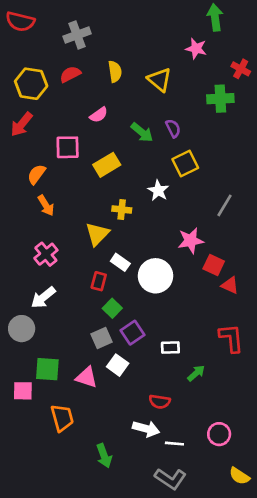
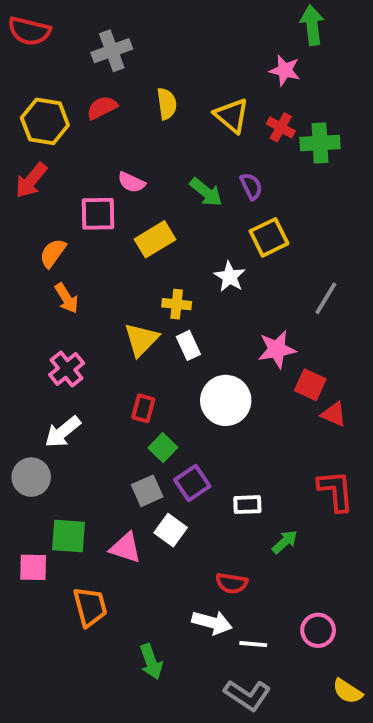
red cross: (241, 69) -> (281, 127), moved
pink semicircle: (99, 115) -> (131, 182), moved, turned 60
white rectangle: (120, 262) -> (188, 345), moved, turned 30

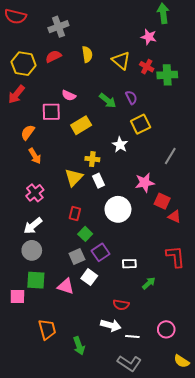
gray circle: (31, 477) -> (32, 250), moved
orange trapezoid: (90, 607) -> (47, 329), moved

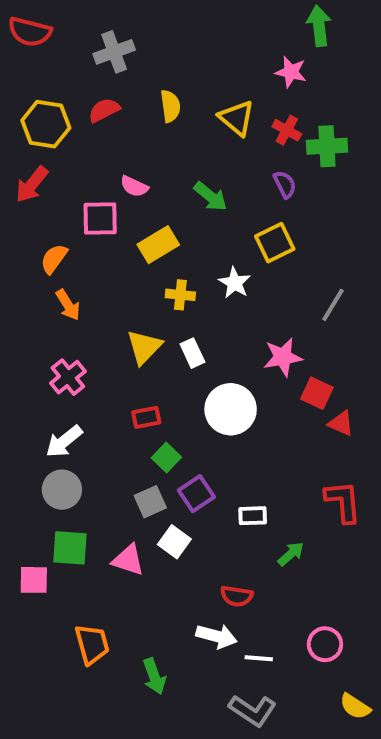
purple semicircle: (131, 97) -> (285, 184), moved
yellow cross: (92, 159) -> (180, 295), moved
red rectangle: (75, 213) -> (146, 417), turned 64

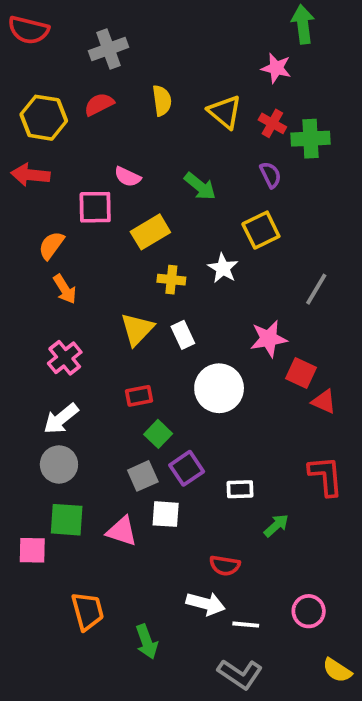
red arrow: (32, 184) -> (30, 175), turned 57
white square: (174, 542) -> (166, 514), turned -32

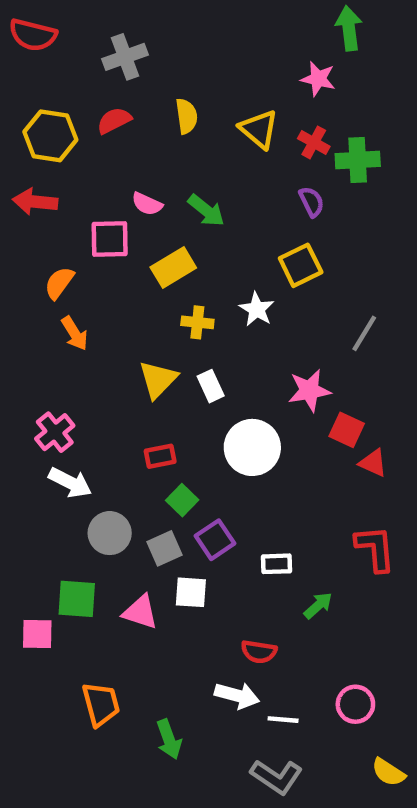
green arrow: (200, 186) -> (206, 210), moved
pink cross: (65, 358) -> (55, 432), moved
white arrow: (61, 419) -> (70, 483), turned -114
gray circle: (59, 464) -> (110, 533), moved

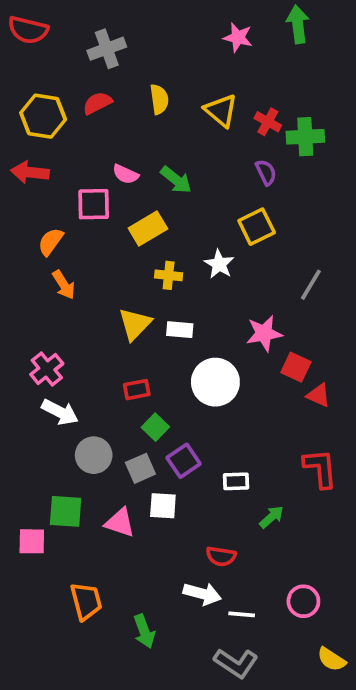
pink star: (318, 79) -> (238, 37), moved
white rectangle: (211, 386) -> (180, 330), turned -60

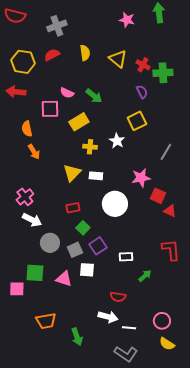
orange semicircle: (51, 242) -> (27, 129), turned -49
orange trapezoid: (86, 601) -> (46, 321), turned 95
yellow semicircle: (332, 659) -> (167, 344), moved

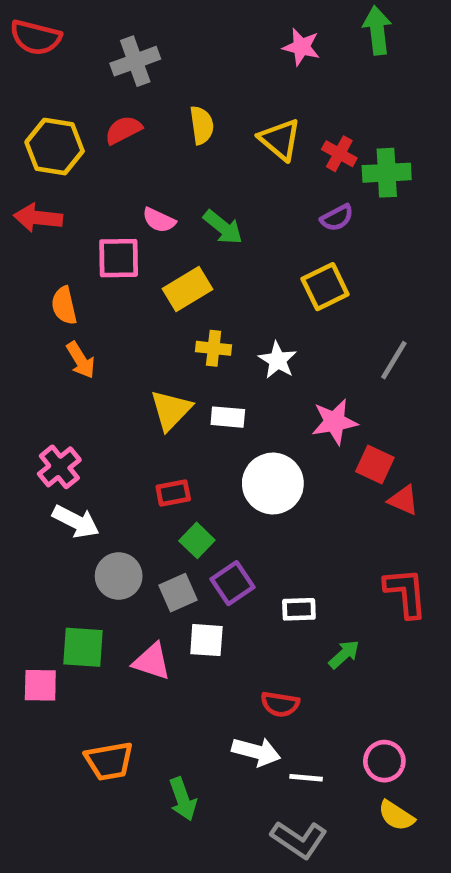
purple semicircle: (142, 92) -> (337, 218), turned 88
white star: (117, 141) -> (278, 360), moved

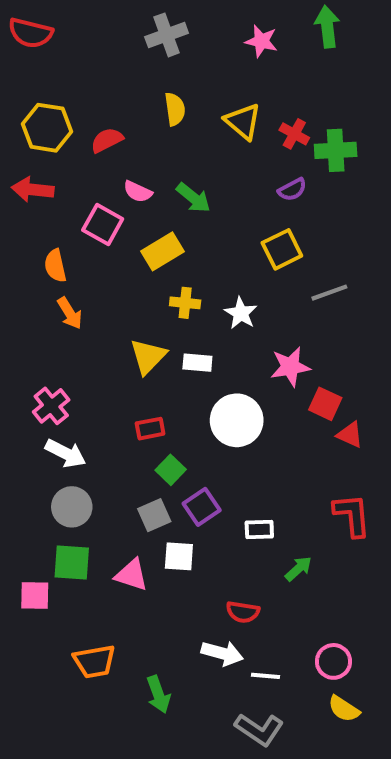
gray cross: (135, 61) -> (167, 35), moved
red semicircle: (123, 130) -> (107, 140), moved
pink square: (119, 258) -> (103, 225), turned 30
gray line: (394, 360) -> (329, 293), moved, turned 39
gray circle: (119, 576) -> (72, 507), moved

